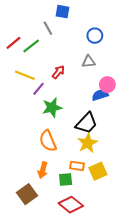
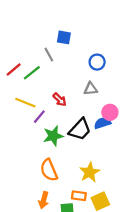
red arrow: (58, 72) -> (60, 99), turned 96
black trapezoid: (86, 123) -> (80, 129), moved

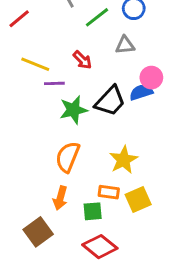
green line: (32, 73) -> (97, 17), moved
purple line: (39, 117) -> (54, 83), turned 48
orange semicircle: (49, 170) -> (68, 157), turned 45

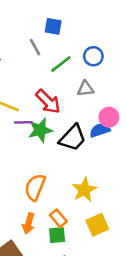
red arrow: (82, 60) -> (48, 102), size x1.5
green star: (73, 110) -> (40, 130), moved
orange rectangle: (109, 192) -> (58, 218), moved, turned 42

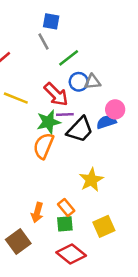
blue square: (53, 26) -> (51, 21), moved
blue circle: (93, 56) -> (79, 82), moved
purple line: (23, 122) -> (65, 114), moved
orange semicircle: (35, 187) -> (43, 146), moved
yellow square: (97, 225) -> (104, 226), moved

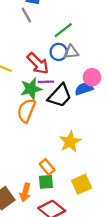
green line: (69, 58) -> (63, 30), moved
orange arrow: (37, 213) -> (25, 192), moved

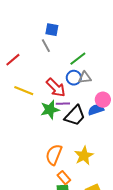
orange semicircle: (26, 111) -> (54, 155), moved

